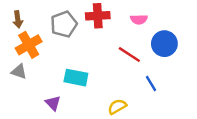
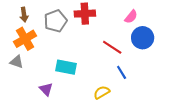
brown arrow: (18, 19) -> (24, 15), moved
pink semicircle: (139, 19) -> (131, 17), moved, turned -48
blue line: (151, 84) -> (122, 72), moved

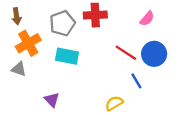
brown arrow: (24, 15) -> (16, 16), moved
blue circle: (143, 38) -> (154, 54), moved
cyan rectangle: (66, 67) -> (67, 56), moved

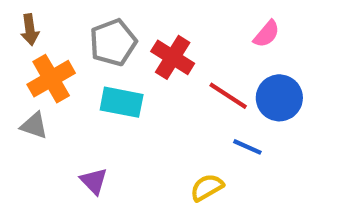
red cross: (95, 15) -> (173, 57), moved, turned 35
blue line: (136, 81) -> (247, 147), turned -35

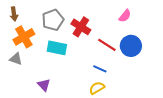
blue line: (247, 147) -> (100, 69), moved

